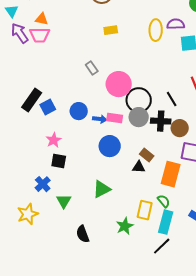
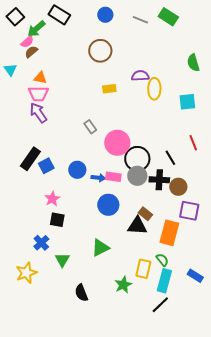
purple semicircle: (176, 24) -> (140, 76), moved
purple arrow: (20, 33) -> (38, 113), moved
black triangle: (139, 167) -> (137, 226), size x1.5

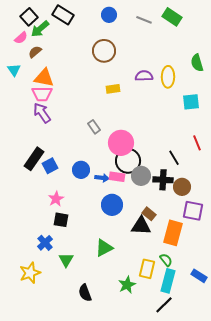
black square: (15, 17) -> (29, 17), moved
pink semicircle: (27, 42) -> (21, 38), moved
orange triangle: (40, 78) -> (44, 78), size x1.5
yellow ellipse: (154, 89) -> (168, 77), moved
black circle: (137, 159) -> (128, 161), moved

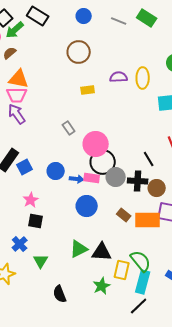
black triangle: (141, 226) -> (102, 252), moved
orange rectangle: (173, 233) -> (148, 220), moved, turned 75
green semicircle: (166, 260) -> (141, 261), size x1.6

